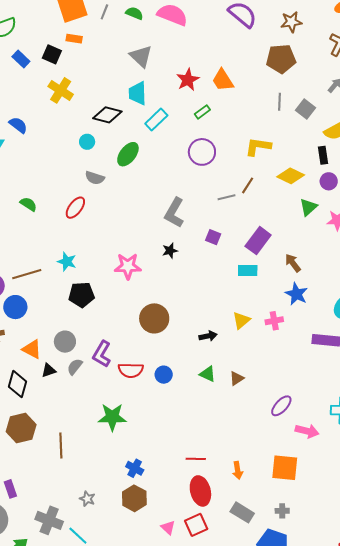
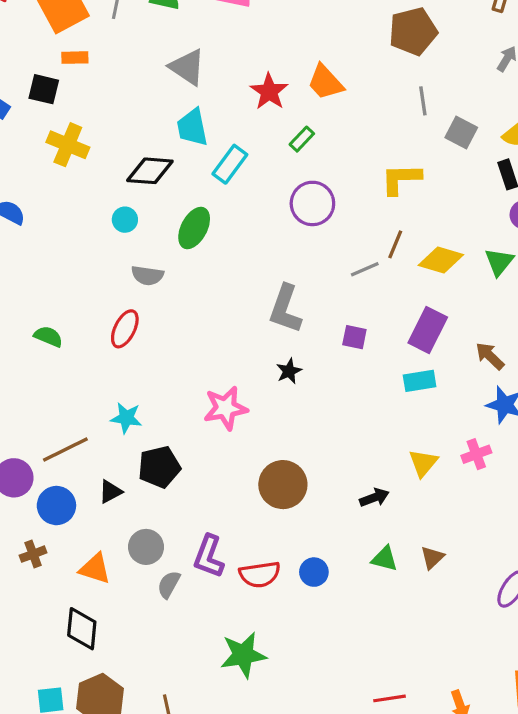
gray square: (305, 109) -> (461, 133), moved
yellow diamond: (291, 176) -> (441, 260), moved
black triangle: (49, 370) -> (110, 492), moved

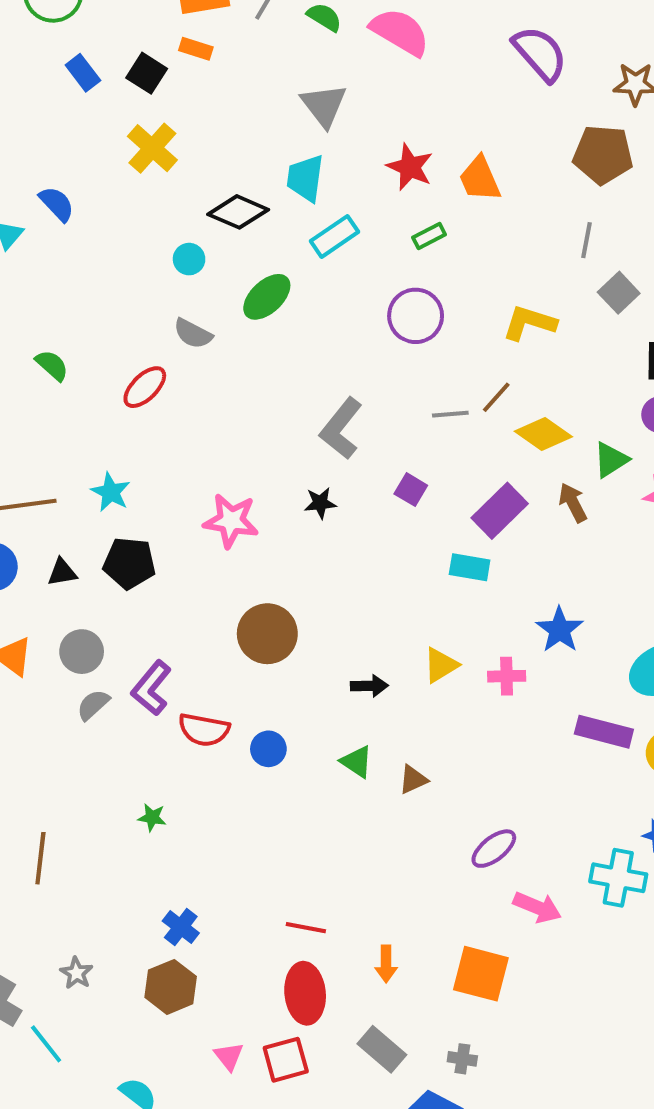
red star: (269, 92) -> (410, 167), turned -30
brown arrow: (490, 356) -> (573, 503), moved
green star: (243, 655) -> (152, 817), size x0.5

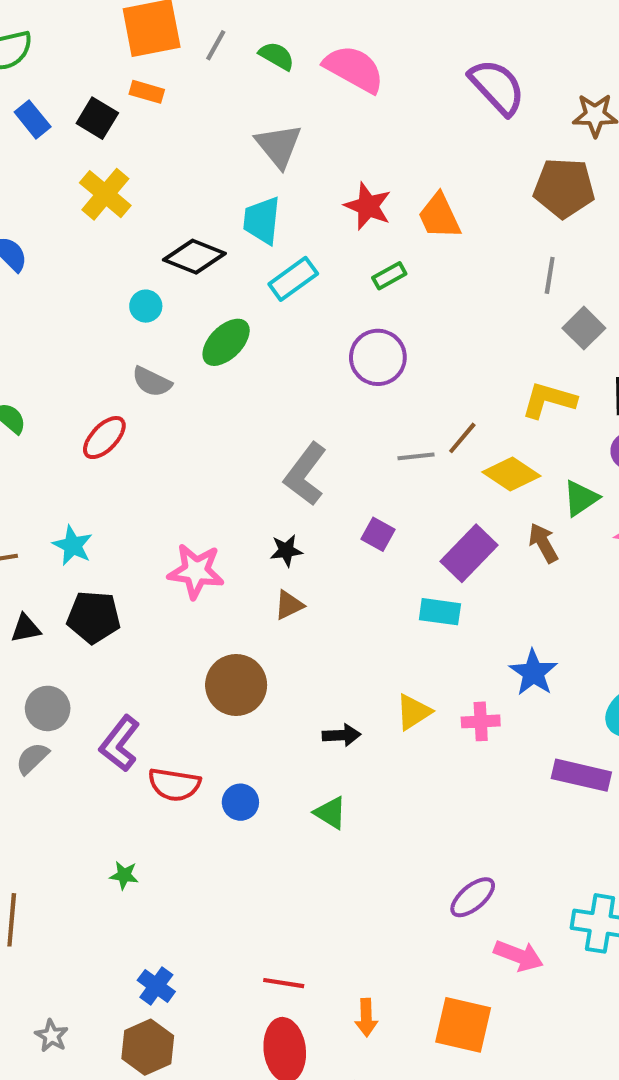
yellow L-shape: (529, 323) -> (549, 400), moved
gray semicircle: (93, 705) -> (32, 758), moved
brown triangle: (413, 779) -> (289, 605), moved

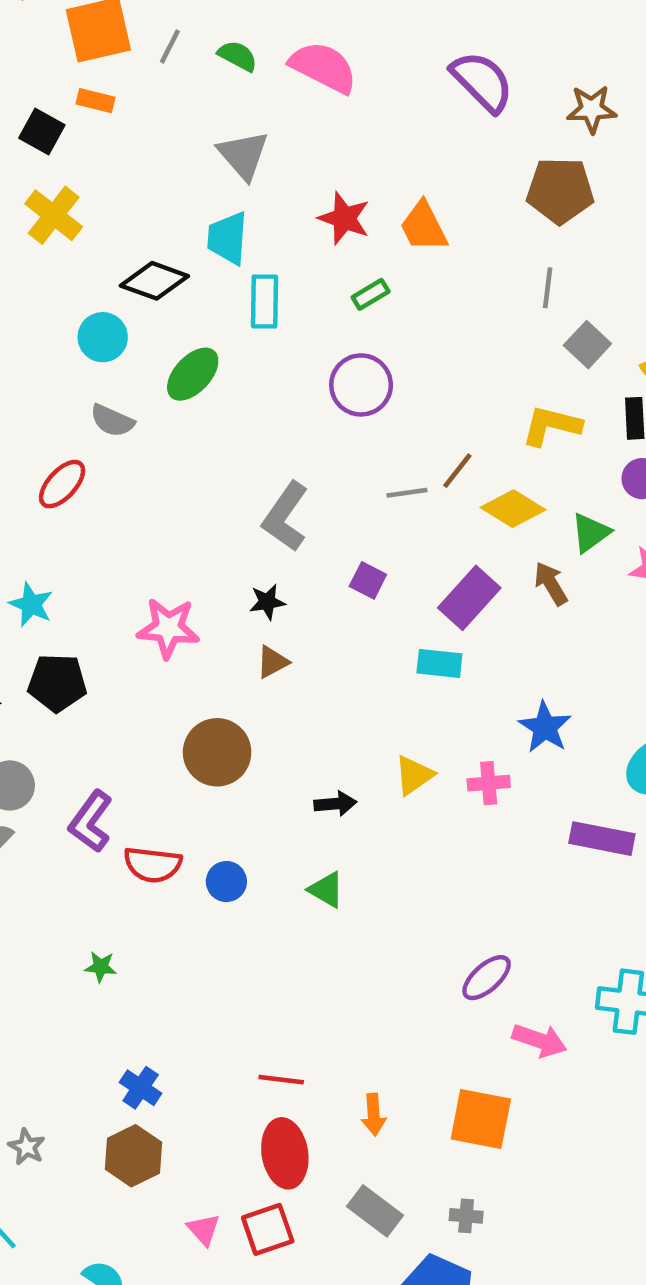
cyan rectangle: (293, 279) -> (264, 302), turned -51
cyan circle: (146, 306) -> (103, 337), size x1.4

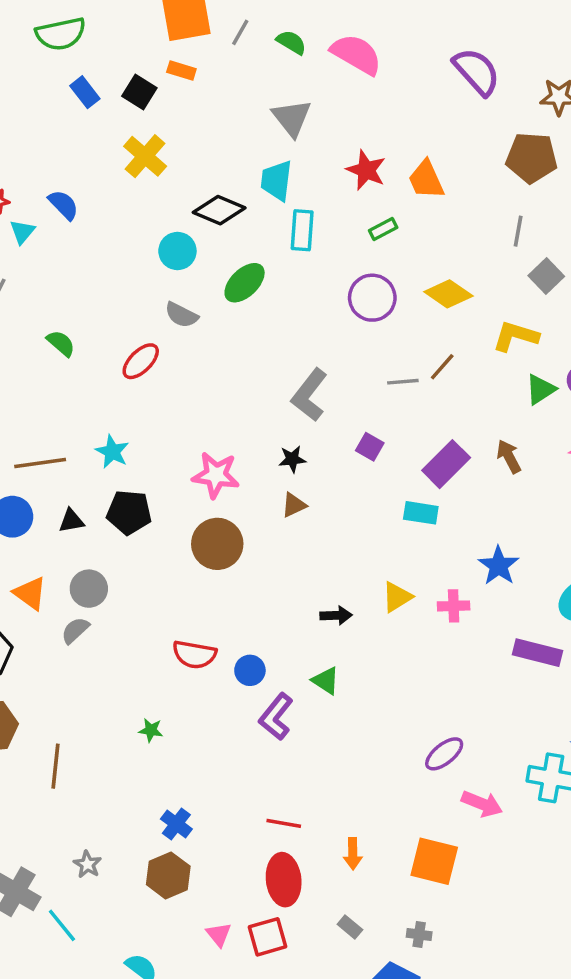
yellow diamond: (513, 509) -> (448, 294), moved
green triangle: (591, 533) -> (541, 389), moved
brown circle: (217, 752) -> (217, 544), moved
purple L-shape: (91, 821) -> (276, 717), moved
gray rectangle: (375, 1211) -> (350, 927), size x0.6

